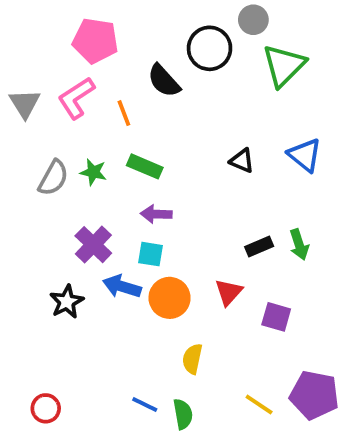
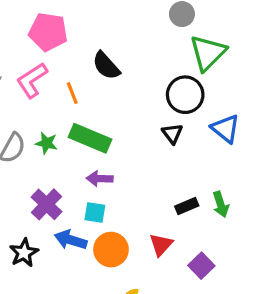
black circle: (210, 48) -> (185, 95), moved
black triangle: (242, 161) -> (172, 133), turned 30
green rectangle: (145, 166) -> (90, 138), size x1.4
purple square: (276, 317) -> (201, 266), turned 30

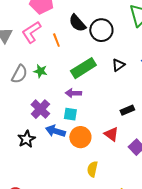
black circle: (185, 95) -> (101, 30), moved
black triangle: (172, 133) -> (118, 65), turned 32
green rectangle: (90, 138) -> (83, 68), moved, turned -55
red triangle: (161, 245) -> (111, 134), turned -35

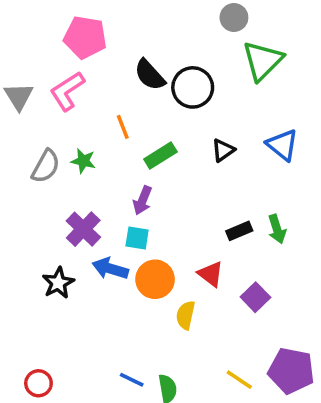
orange line: (56, 40) -> (123, 127), moved
green rectangle: (83, 68) -> (160, 156), size x0.7
purple arrow: (73, 93) -> (142, 200), turned -70
yellow semicircle: (92, 169) -> (186, 315), moved

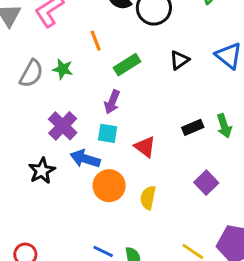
red triangle: (211, 274) -> (145, 147), moved
orange circle: (155, 279) -> (109, 186), moved

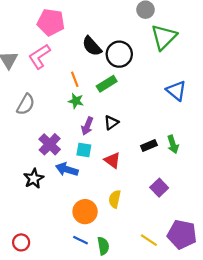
black triangle: (179, 60) -> (111, 123), moved
green rectangle: (127, 65) -> (107, 84), moved
green star: (63, 69) -> (76, 101), moved
orange circle: (109, 186) -> (85, 212), moved

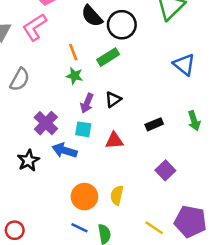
green arrow: (173, 144) -> (194, 121), moved
red triangle: (112, 160) -> (114, 141), turned -42
yellow semicircle: (115, 199) -> (117, 195), moved

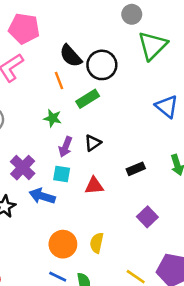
orange line: (73, 52) -> (59, 81), moved

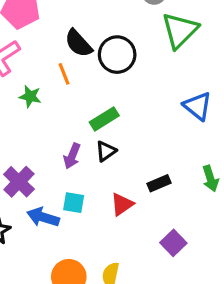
green rectangle: (88, 99) -> (104, 119), moved
green star: (53, 118) -> (30, 96), moved
cyan square: (62, 174) -> (74, 203), moved
red triangle: (94, 186) -> (122, 204), moved, turned -30

